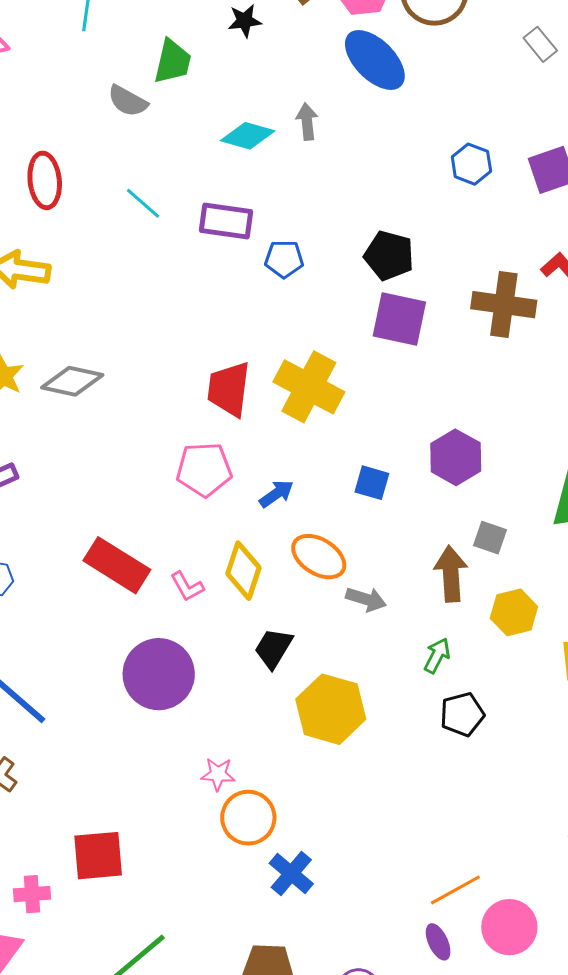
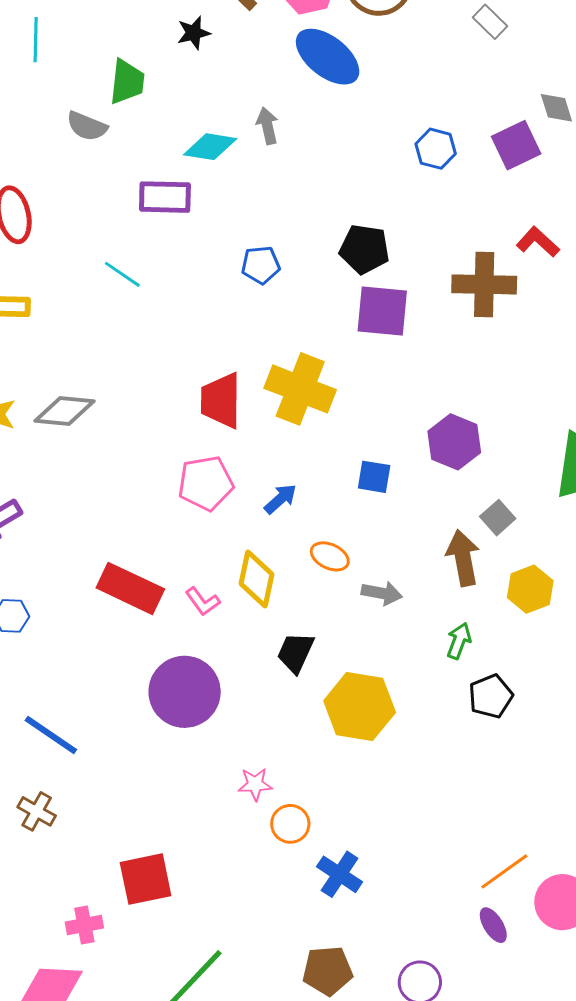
cyan line: (143, 203) -> (122, 274), moved
purple rectangle: (226, 221) -> (165, 197), moved
gray square: (490, 538) -> (498, 518), turned 36
orange ellipse: (319, 557) -> (330, 556), size x0.7
orange circle: (248, 818) -> (290, 824), size x0.7

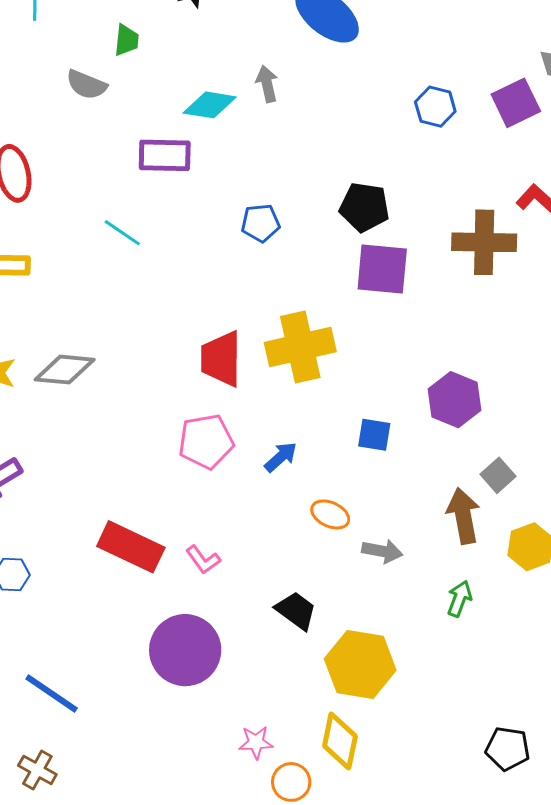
green trapezoid: (127, 82) -> (126, 40), size x0.7
yellow cross: (300, 389) -> (300, 347), turned -34
yellow diamond: (257, 579) -> (340, 741), moved
black trapezoid: (296, 653) -> (296, 611), turned 102
black pentagon: (491, 696) -> (508, 749), moved, turned 30

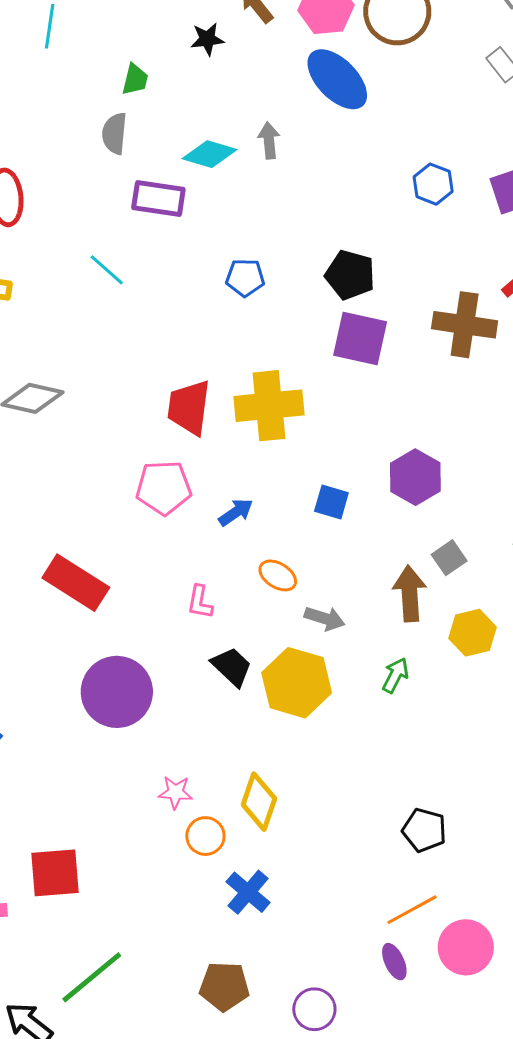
gray semicircle: (86, 85) -> (114, 133), moved, turned 66
pink L-shape: (203, 560) -> (200, 602), moved, turned 39
yellow hexagon: (360, 665) -> (297, 683), moved

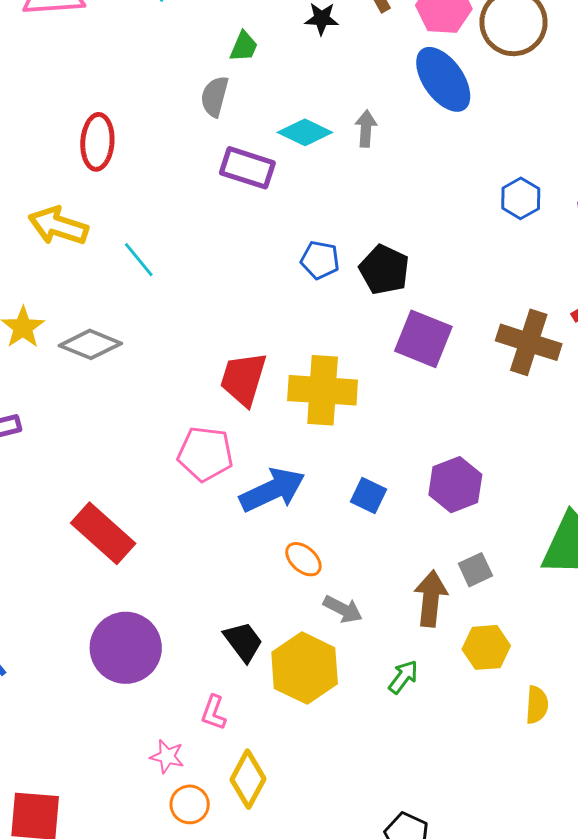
cyan line: (107, 270) -> (139, 260), moved
black pentagon: (350, 275) -> (384, 270), moved
blue arrow: (236, 512) -> (272, 490), size x1.8
pink L-shape: (200, 602) -> (214, 713), moved

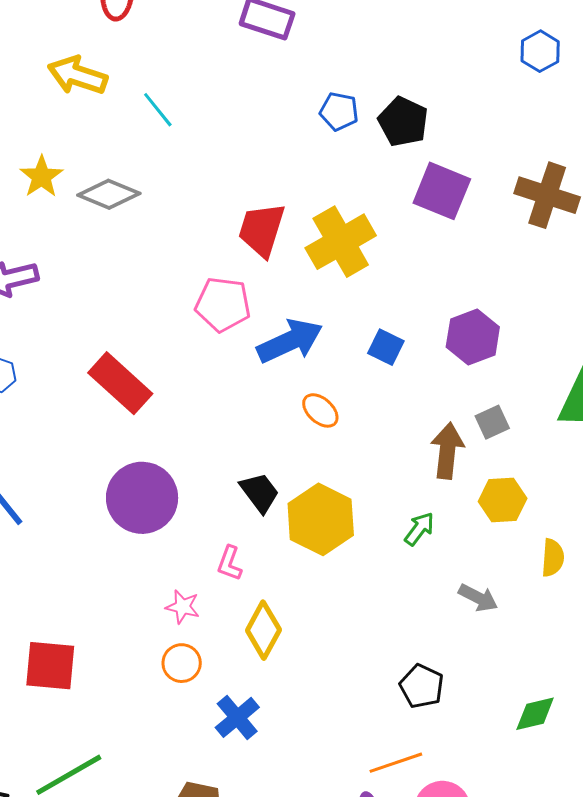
yellow cross: (323, 390) -> (341, 242), turned -34
gray arrow: (343, 609) -> (478, 598), moved
orange circle: (190, 804) -> (182, 663), moved

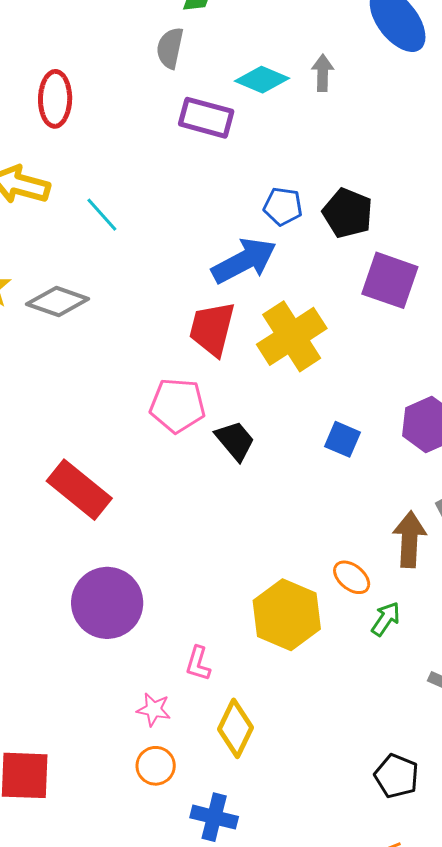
blue arrow: (290, 341) -> (244, 261), moved
orange ellipse: (320, 410) -> (352, 577), moved
black trapezoid: (260, 492) -> (235, 441), moved
blue cross: (237, 717) -> (214, 817), turned -33

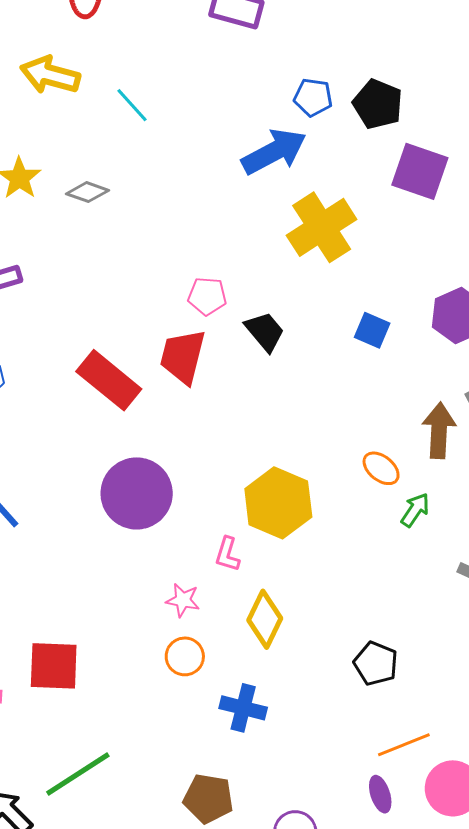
gray diamond: (58, 302) -> (88, 192), size x0.7
red trapezoid: (212, 329) -> (183, 356), moved
pink pentagon: (177, 405) -> (207, 296), size x0.7
yellow hexagon: (287, 615) -> (278, 503), moved
black pentagon: (397, 776) -> (376, 663), moved

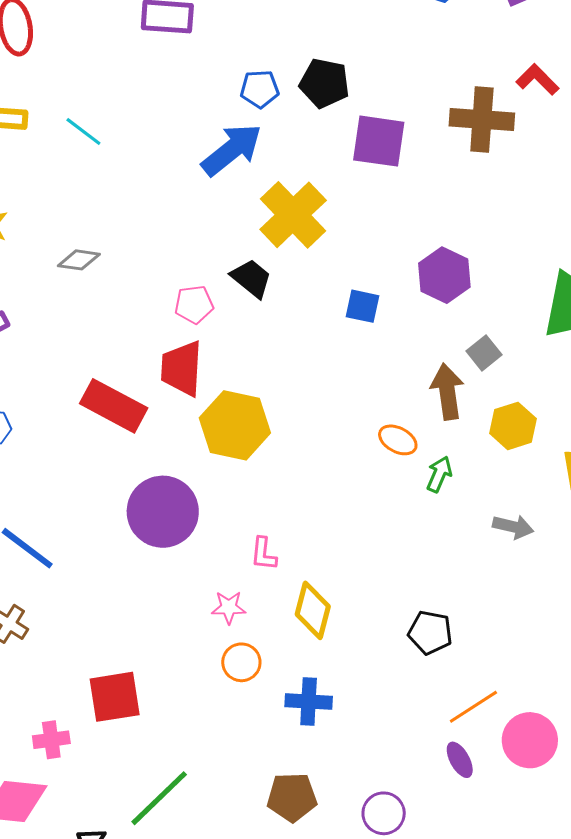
gray diamond: (88, 192) -> (79, 260), moved
black trapezoid: (265, 331) -> (251, 278), moved
yellow hexagon: (278, 503) -> (235, 425), moved

